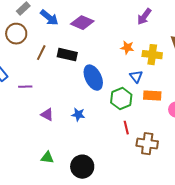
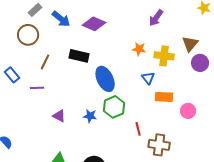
brown line: (41, 53) -> (45, 62), moved
green hexagon: (121, 99) -> (114, 107), moved

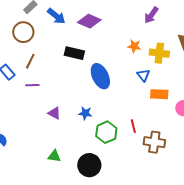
brown line: (45, 62) -> (30, 61), moved
green hexagon: (114, 107) -> (106, 132), moved

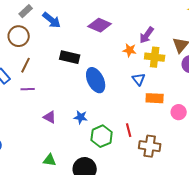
purple arrow: (151, 15) -> (147, 35), moved
purple diamond: (89, 21) -> (100, 25), moved

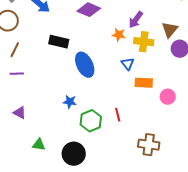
purple triangle: (50, 117) -> (20, 113), moved
brown cross: (150, 146) -> (149, 145), moved

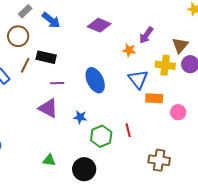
black rectangle: (59, 42) -> (46, 57), moved
yellow cross: (144, 42) -> (165, 65), moved
blue triangle: (128, 64) -> (138, 79), size x1.5
purple line: (17, 74) -> (57, 83), moved
purple triangle: (20, 113) -> (48, 108), moved, size x1.5

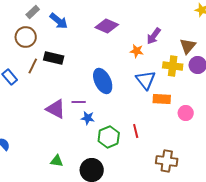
purple line: (57, 83) -> (79, 102), moved

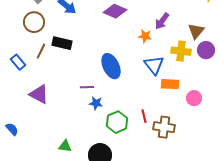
purple triangle: (56, 109) -> (39, 94), moved
brown cross: (167, 161) -> (164, 127), moved

